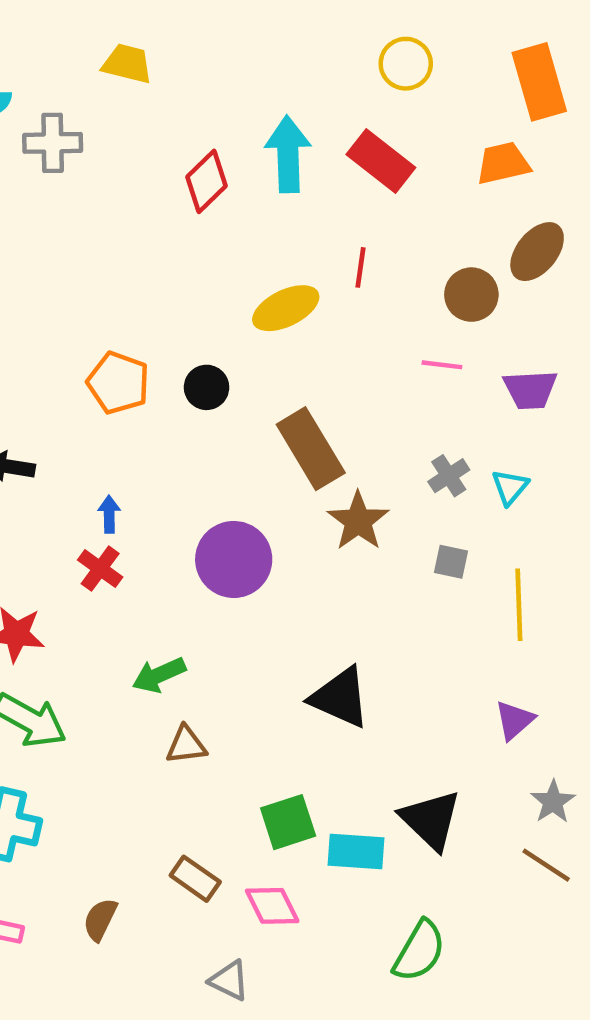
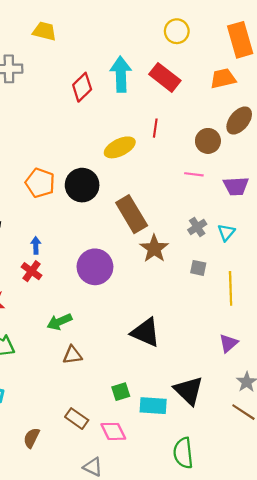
black circle: (207, 387) -> (82, 185), size x1.6
green square: (288, 822) -> (121, 392), size x0.7
green semicircle: (419, 951) -> (183, 453), turned 144

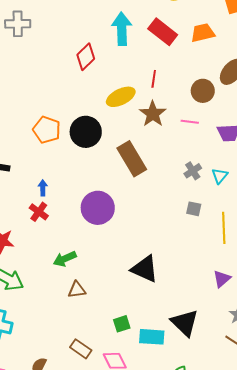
orange trapezoid: (223, 79) -> (203, 33), moved
red diamond: (82, 87) -> (86, 57), moved
brown star: (154, 249) -> (153, 114), moved

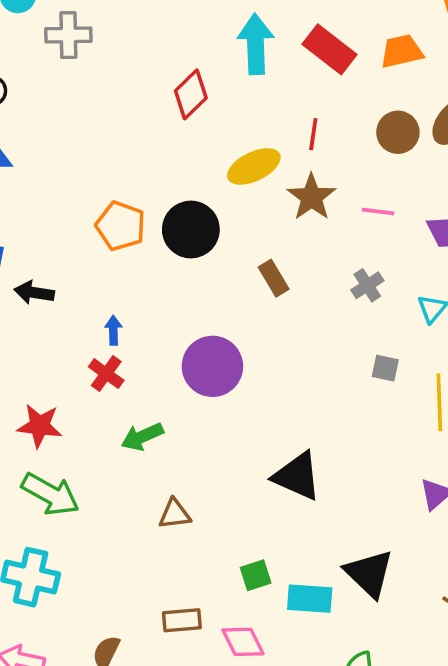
brown circle: (203, 91) -> (398, 132), moved
brown rectangle: (132, 159) -> (274, 278), size x0.6
gray cross: (193, 171) -> (367, 285), moved
green arrow: (65, 259) -> (142, 437), moved
brown rectangle: (81, 349) -> (182, 620), turned -40

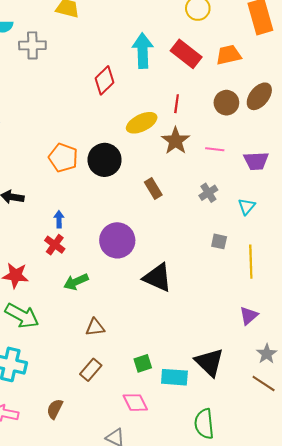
black triangle: (297, 476) -> (158, 278), moved
brown rectangle: (182, 620) -> (91, 370), moved, turned -45

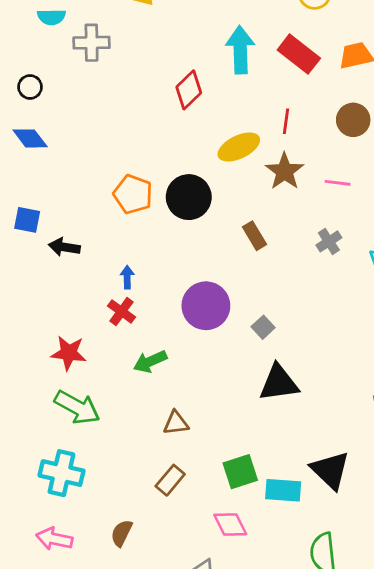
gray square: (219, 241) -> (263, 327), moved, turned 35
black triangle: (158, 278) -> (279, 383), moved, turned -32
green square: (143, 363) -> (240, 472), size x1.4

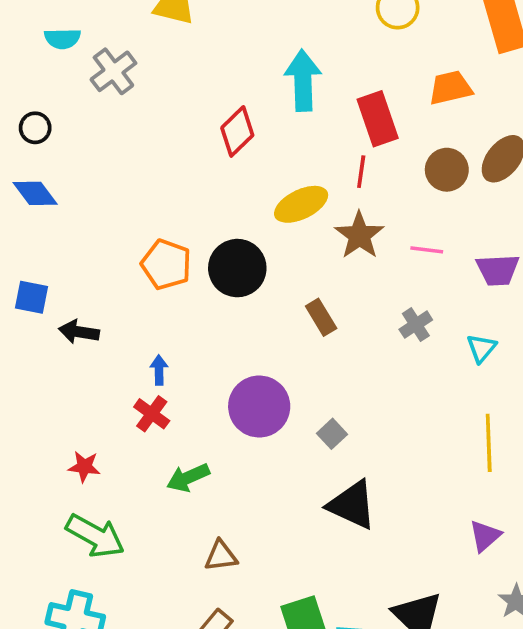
gray cross: (92, 43) -> (113, 71), turned -36
red rectangle: (299, 54) -> (378, 119), moved, turned 33
red star: (69, 353) -> (84, 467), size x0.7
black triangle: (279, 383) -> (352, 505), turned 33

